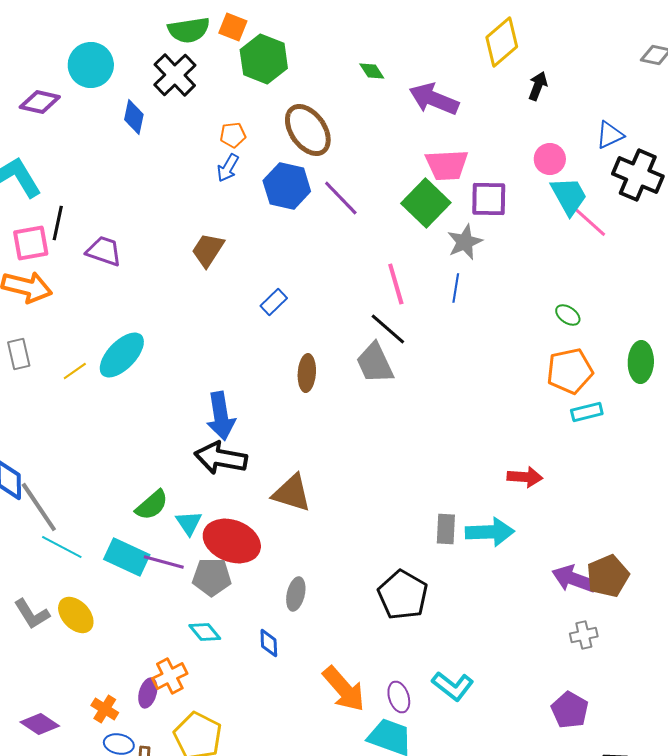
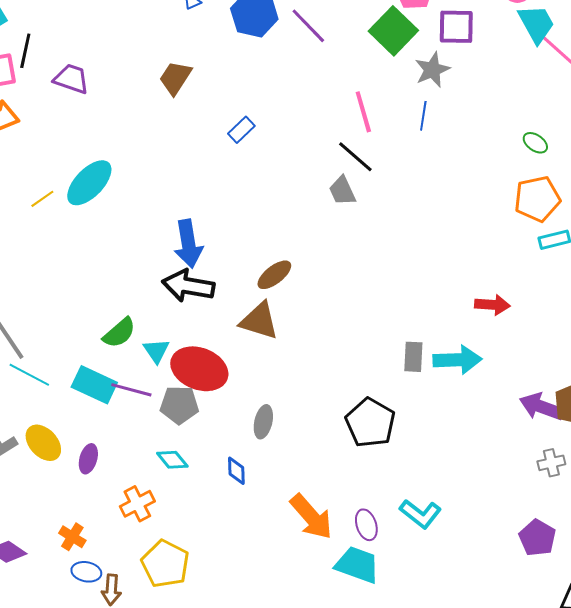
gray trapezoid: (375, 363) -> (342, 191), size x0.7
brown ellipse: (307, 373) -> (274, 275), moved, turned 48
purple ellipse: (148, 693) -> (88, 459), moved

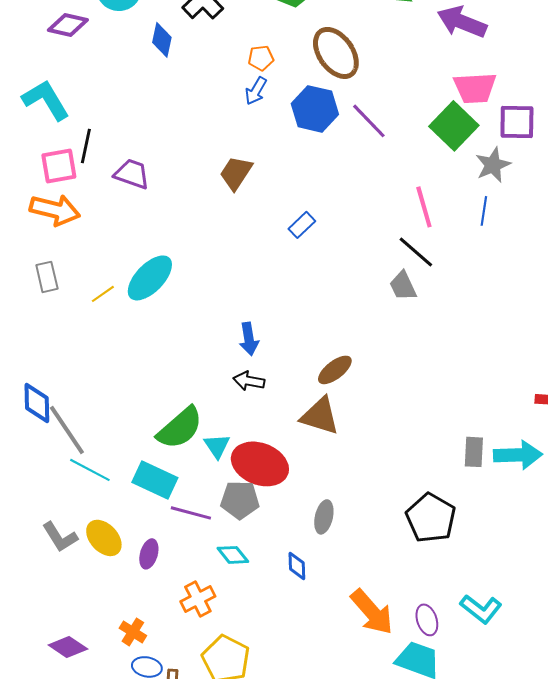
blue arrow: (188, 244) -> (249, 339), size x0.7
black arrow: (188, 286) -> (249, 381), size x0.6
green semicircle: (119, 333) -> (180, 428), size x1.4
purple line: (131, 390) -> (191, 513), moved

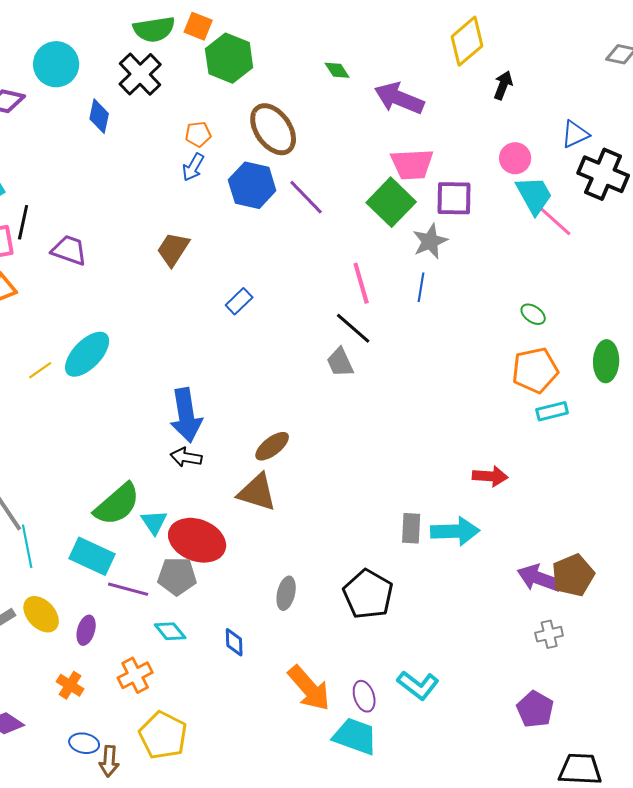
blue arrow: (249, 339) -> (186, 415), size x1.6
cyan line: (90, 470) -> (27, 546), turned 51
gray ellipse: (324, 517) -> (286, 593), moved
orange cross: (133, 632) -> (70, 685), moved

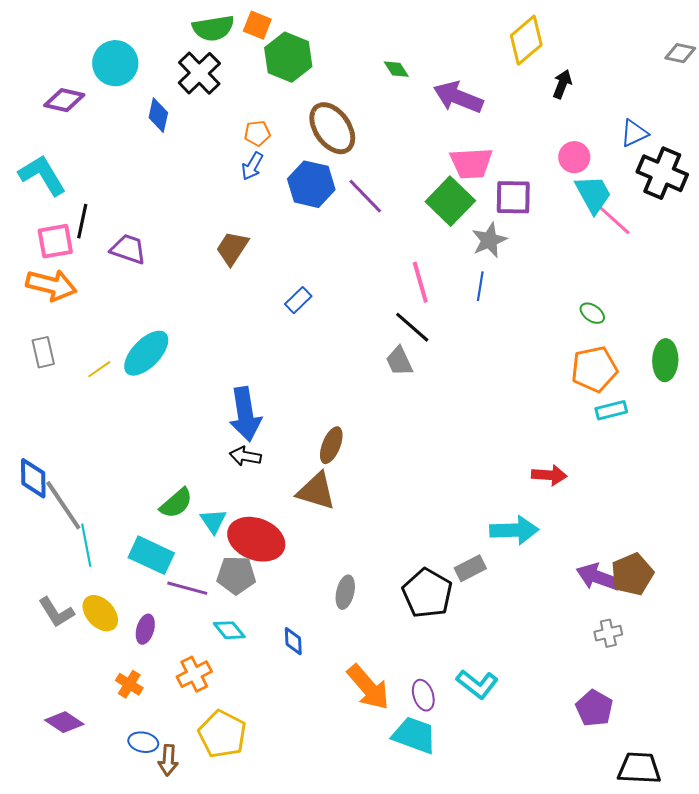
brown ellipse: (272, 446) -> (331, 445), turned -30
green semicircle: (117, 504) -> (176, 503), size x0.7
gray rectangle: (411, 528) -> (470, 568), moved, turned 60

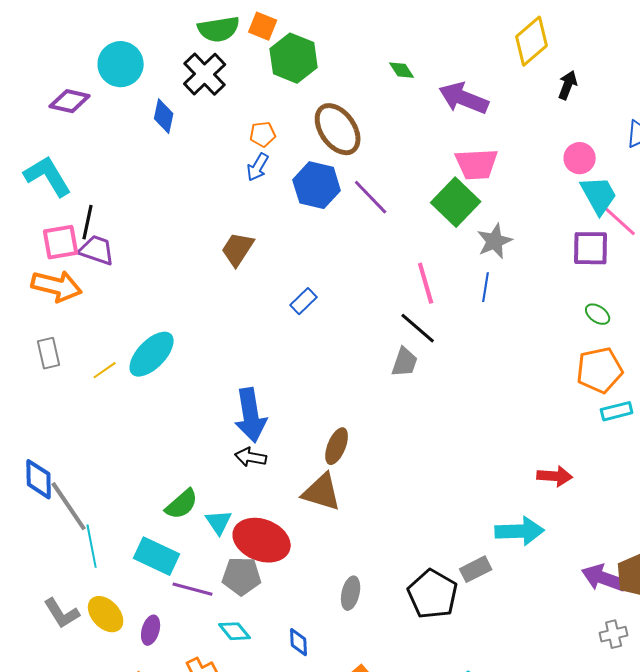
purple square: (513, 197) -> (591, 248), moved
purple trapezoid: (128, 249) -> (97, 250), moved
gray trapezoid: (399, 361) -> (405, 362), turned -136

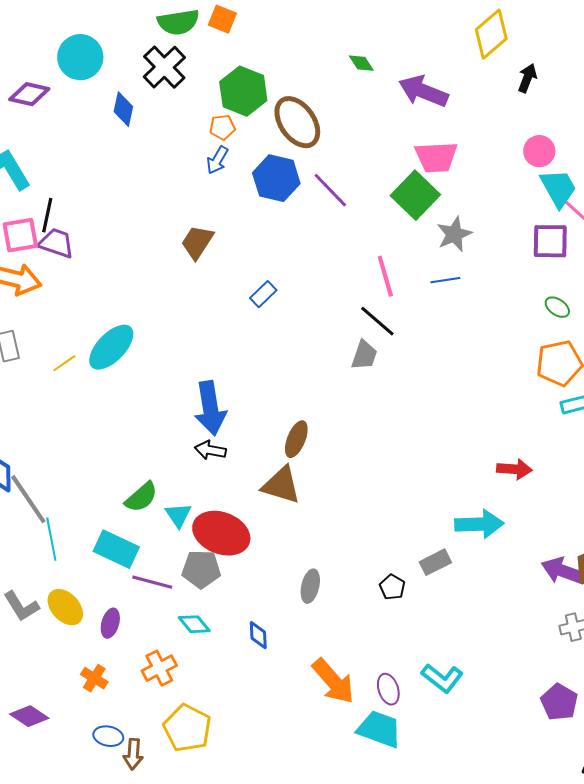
green hexagon: (294, 58) -> (243, 91), moved
blue line: (486, 287) -> (445, 280), turned 72
black pentagon: (433, 594) -> (392, 587), size x0.5

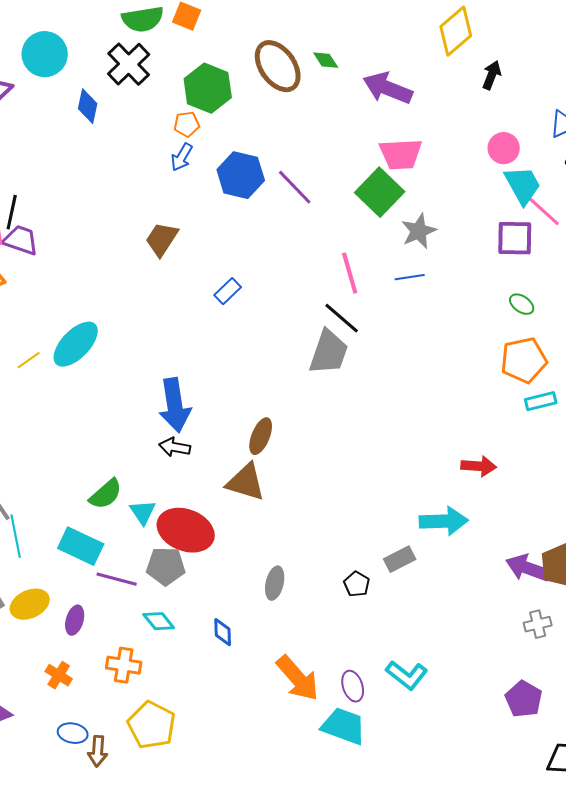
brown ellipse: (297, 122) -> (278, 66), moved
gray trapezoid: (364, 355) -> (329, 352), size x1.5
yellow ellipse: (65, 607) -> (30, 604), turned -72
orange cross: (159, 668) -> (124, 665), turned 36

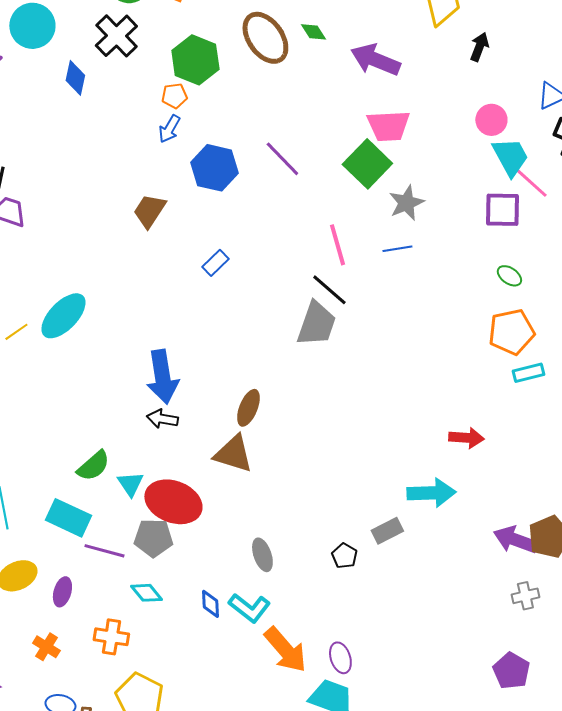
blue hexagon: (241, 175) -> (214, 168), moved
gray ellipse: (275, 583) -> (262, 555), turned -32
cyan L-shape: (407, 675) -> (249, 608), moved

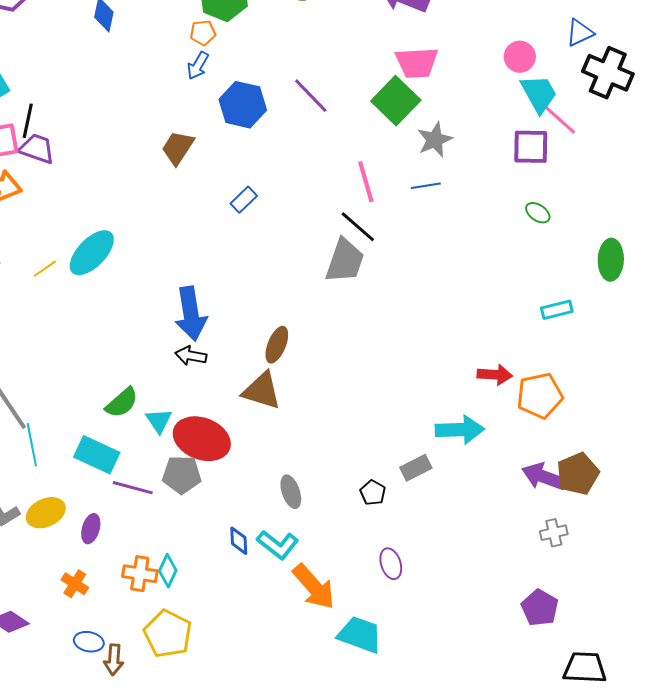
orange pentagon: (511, 332) -> (540, 396), moved
cyan diamond: (146, 593) -> (168, 571), moved, turned 64
purple ellipse: (340, 658) -> (391, 564), moved

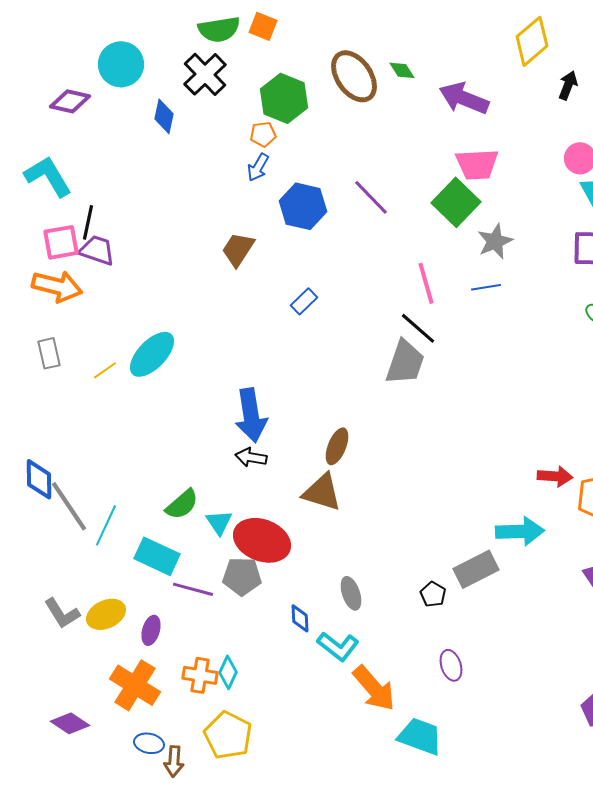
cyan line: (32, 445) -> (106, 525), moved, turned 36
gray rectangle: (416, 468) -> (476, 569), size x1.4
blue diamond: (239, 541) -> (300, 618), moved
orange cross: (75, 584) -> (135, 685), size x1.8

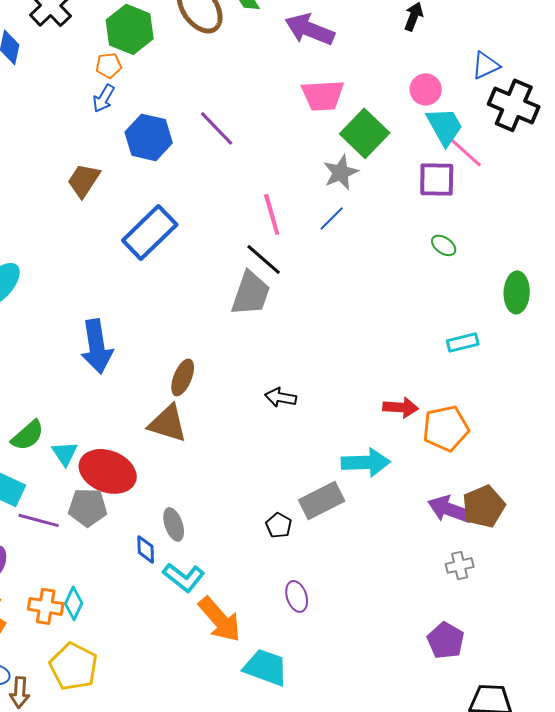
green square: (456, 202) -> (365, 133), moved
blue line: (486, 287) -> (332, 218), turned -36
blue rectangle: (304, 301) -> (150, 232), size x2.0
black arrow: (251, 457) -> (281, 397), moved
gray ellipse: (351, 593) -> (174, 524), moved

